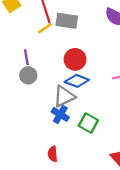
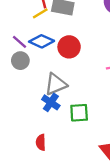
purple line: (26, 57) -> (19, 42), turned -42
blue diamond: (77, 81) -> (42, 41), moved
green square: (88, 123) -> (79, 113), turned -36

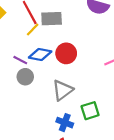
blue cross: (51, 102) -> (65, 123), moved

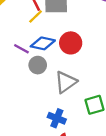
gray circle: (25, 77) -> (38, 65), moved
blue cross: (65, 123) -> (57, 118), moved

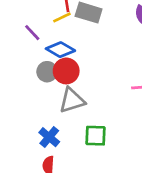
red circle: (71, 43) -> (66, 71), moved
purple line: (21, 49) -> (32, 33), moved

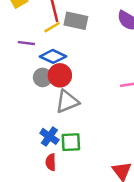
purple line: (32, 33) -> (26, 43), turned -35
green square: (96, 136) -> (71, 142), moved

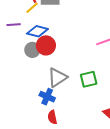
gray triangle: (67, 102) -> (57, 77), moved
green square: (71, 142) -> (89, 79), moved

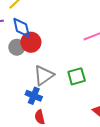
blue diamond: (37, 31) -> (22, 28), turned 65

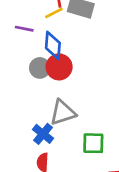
green square: (77, 76) -> (93, 143), moved

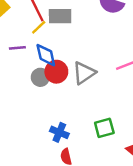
gray triangle: (63, 112) -> (84, 73), moved

